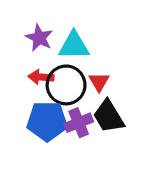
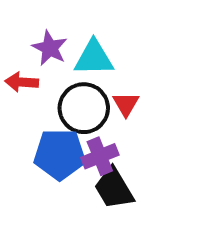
red arrow: (41, 77) -> (22, 82), moved
black trapezoid: (109, 116) -> (114, 188), moved

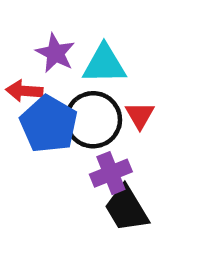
blue pentagon: (60, 154) -> (49, 124), moved, turned 30

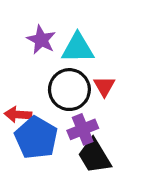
red arrow: (24, 91) -> (18, 114), moved
blue pentagon: (49, 124) -> (36, 138), moved

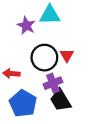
cyan triangle: (78, 48) -> (50, 15), moved
blue pentagon: (36, 138) -> (23, 103), moved

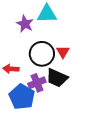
purple cross: (53, 83) -> (37, 83), moved
black trapezoid: (60, 100) -> (57, 78), moved, turned -35

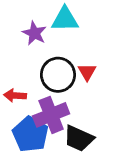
black trapezoid: (57, 78) -> (79, 138), moved
purple cross: (37, 83) -> (51, 115), size x1.4

